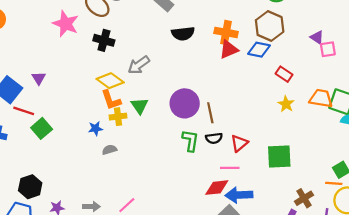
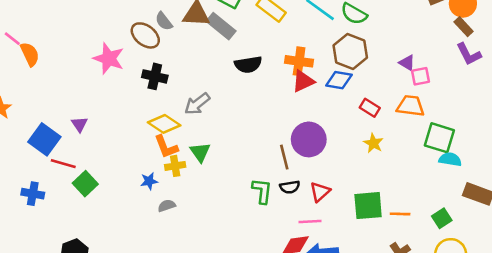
orange trapezoid: (321, 98) -> (411, 106), moved
purple circle: (185, 103) -> (309, 139), moved
orange line: (334, 183) -> (400, 214), moved

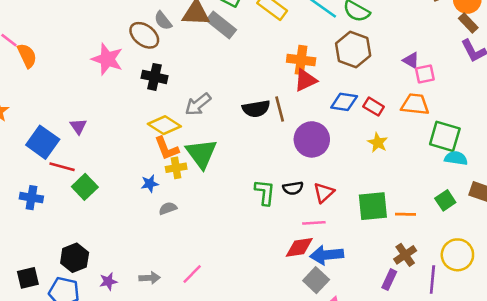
black semicircle: (248, 65) -> (256, 109), moved
blue diamond: (339, 80) -> (344, 102), moved
green triangle: (200, 152) -> (201, 154), size x1.5
brown line: (284, 157) -> (280, 109), moved
green square: (442, 218) -> (445, 200), moved

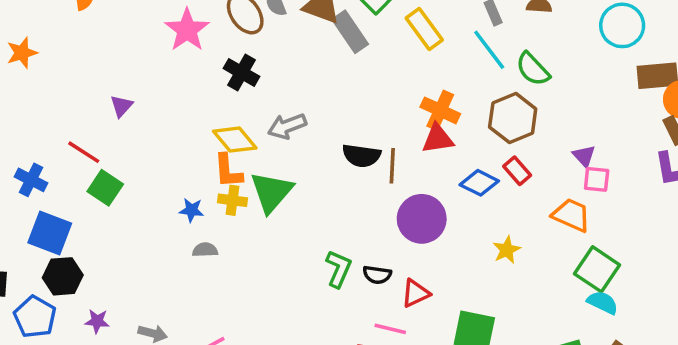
red rectangle: (374, 107) -> (517, 171), moved
blue square: (43, 142) -> (50, 233), moved, turned -32
green square: (85, 187) -> (105, 188), turned -30

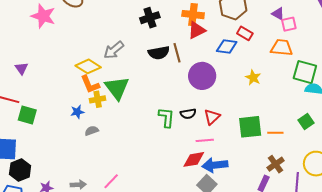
black cross: (242, 72) -> (150, 18), moved, turned -30

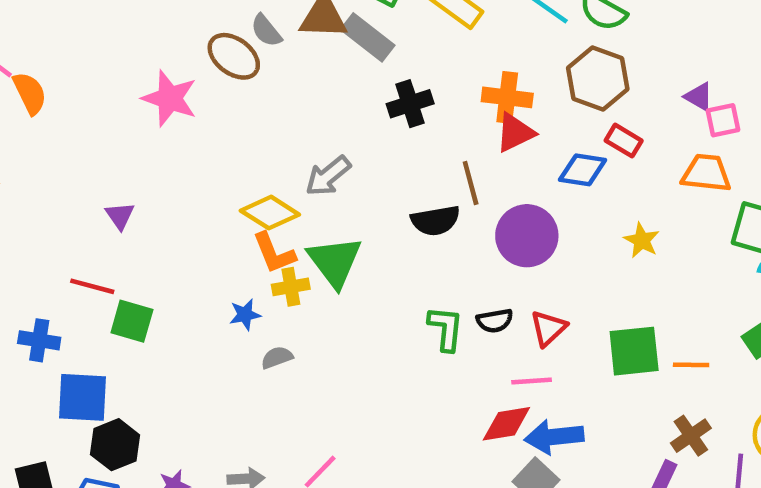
black semicircle: (159, 53) -> (435, 221), moved

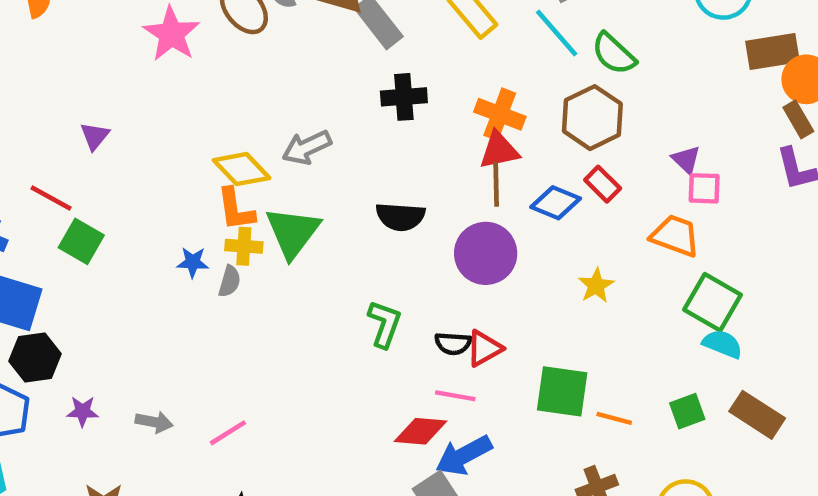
brown line: (471, 183) -> (496, 184), moved
black semicircle: (495, 321) -> (453, 343), moved
gray semicircle: (277, 357) -> (230, 281), moved, turned 112
blue arrow: (554, 437) -> (464, 455), turned -36

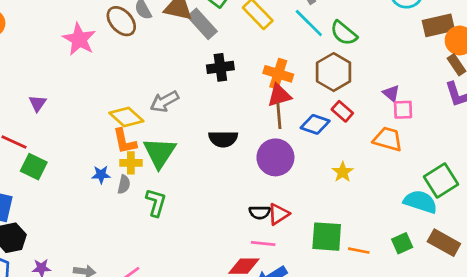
green square: (712, 302) -> (441, 181), moved, turned 32
green L-shape: (384, 324) -> (156, 203), moved
cyan semicircle: (722, 344) -> (420, 202), size x1.4

